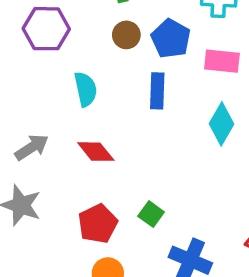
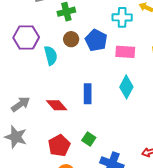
cyan semicircle: (86, 89) -> (51, 56), moved
blue rectangle: (157, 91) -> (88, 94), moved

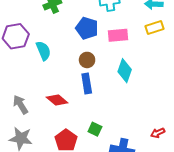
brown circle: (71, 39) -> (87, 60), moved
gray arrow: (21, 104) -> (20, 105), turned -78

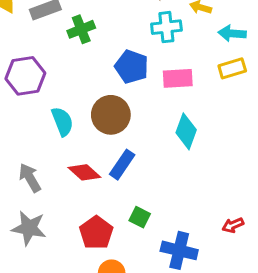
cyan semicircle: (43, 51) -> (62, 121), moved
brown circle: (87, 60) -> (111, 115), moved, size x1.6
blue rectangle: (87, 84) -> (122, 165), moved, turned 42

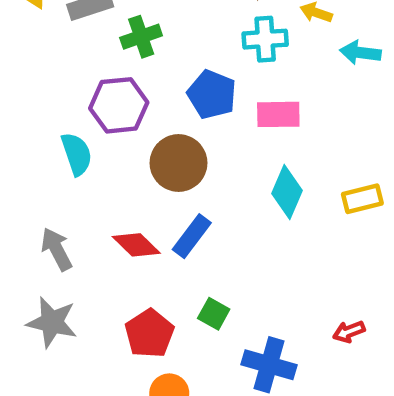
yellow rectangle: (232, 68) -> (362, 199), moved
purple hexagon: (25, 76) -> (119, 105), moved
cyan semicircle: (62, 121) -> (77, 154), moved

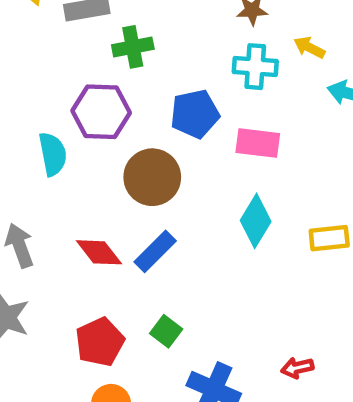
blue pentagon: (212, 94) -> (195, 114), turned 30

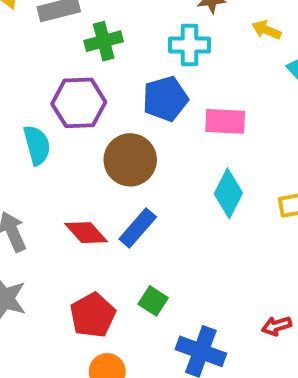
cyan cross: (255, 67) -> (189, 45), moved

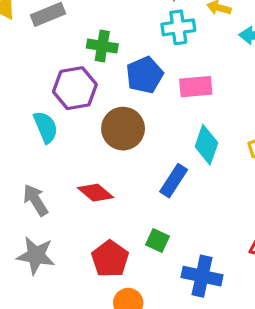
green cross: (104, 41) -> (102, 46), moved, turned 32
cyan cross: (189, 45) -> (178, 27), moved
blue rectangle: (138, 228) -> (174, 181), moved

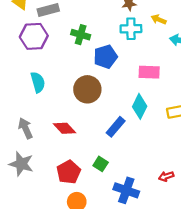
pink rectangle: (196, 87) -> (149, 72), moved
purple hexagon: (75, 88) -> (34, 36), moved

